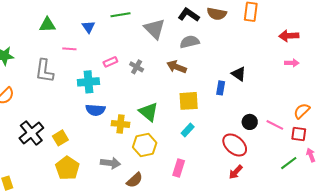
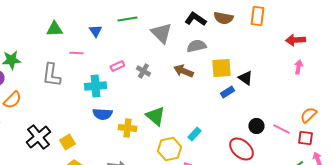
pink arrow: (292, 63) -> (298, 67), turned -80
blue rectangle: (221, 88) -> (227, 92), turned 48
yellow square: (189, 101) -> (221, 68), moved
yellow hexagon: (145, 145) -> (169, 149), moved

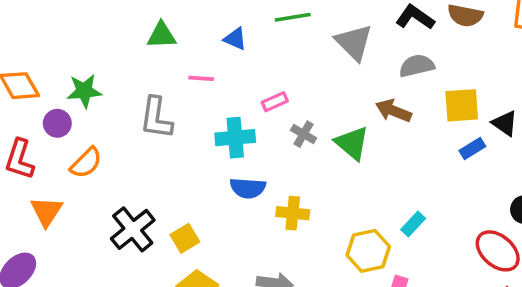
blue triangle: (95, 31) -> (235, 39), turned -32
gray cross: (143, 71) -> (304, 134), moved
green triangle: (155, 116) -> (352, 143), moved

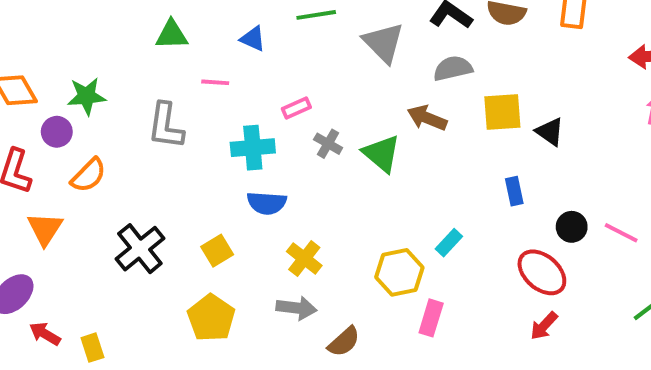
blue rectangle: (472, 148) -> (514, 191), moved, turned -70
yellow cross: (293, 213) -> (304, 259), moved, turned 32
yellow square: (185, 238) -> (217, 251), moved

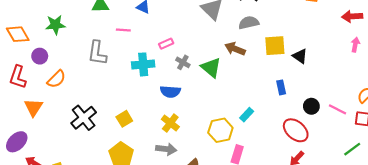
green star: (86, 96) -> (55, 25), moved
blue semicircle: (267, 203) -> (170, 92), moved

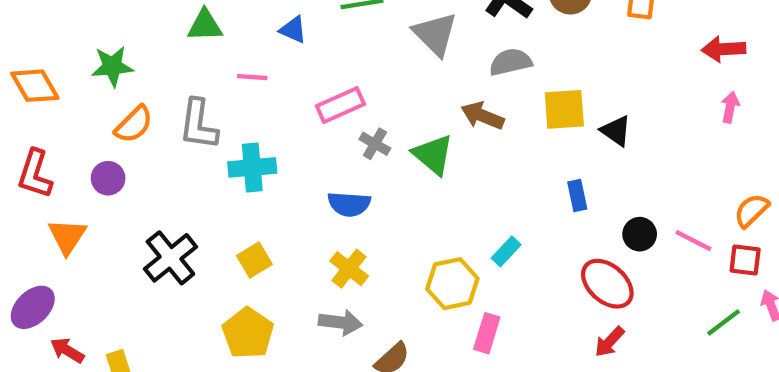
pink rectangle: (166, 44) -> (340, 105), size x1.5
purple circle: (40, 56) -> (108, 178), moved
cyan cross: (143, 64) -> (252, 167), moved
orange semicircle: (56, 79) -> (134, 124), moved

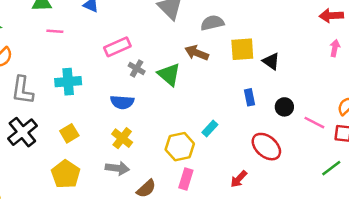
pink line: (252, 77) -> (55, 31), moved
gray L-shape: (198, 124) -> (22, 90), moved
black circle: (640, 234) -> (284, 107), moved
pink rectangle: (487, 333) -> (186, 179), moved
red arrow: (609, 342) -> (239, 179), moved

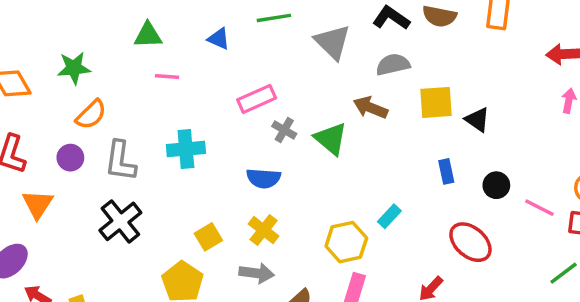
yellow square: (69, 133) -> (208, 237), moved

